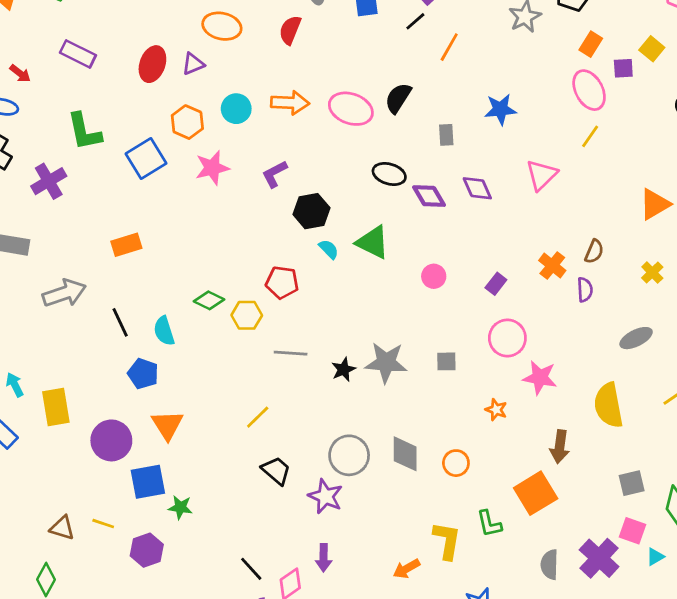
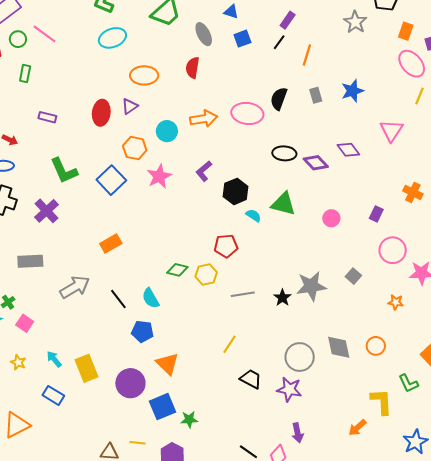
purple rectangle: (78, 54) -> (47, 117), size x0.7
gray rectangle: (446, 135) -> (316, 95), moved
gray square: (446, 361) -> (353, 276), turned -35

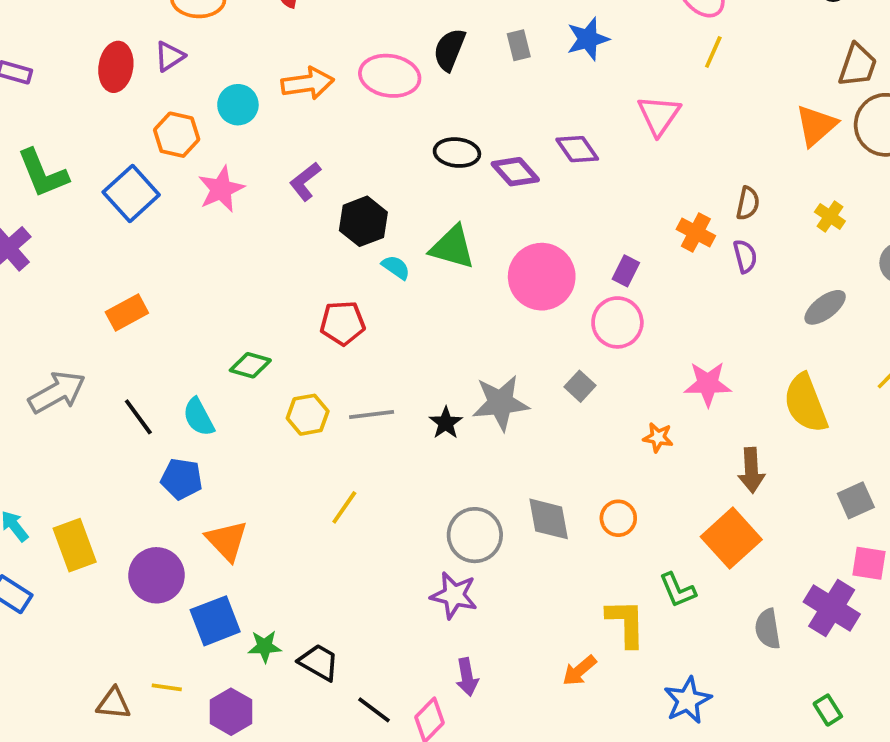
pink circle: (331, 218) -> (542, 277), size x2.0
pink circle: (393, 250) -> (617, 322), moved
yellow hexagon: (206, 274) -> (308, 415), moved
black trapezoid: (251, 379) -> (319, 662), moved

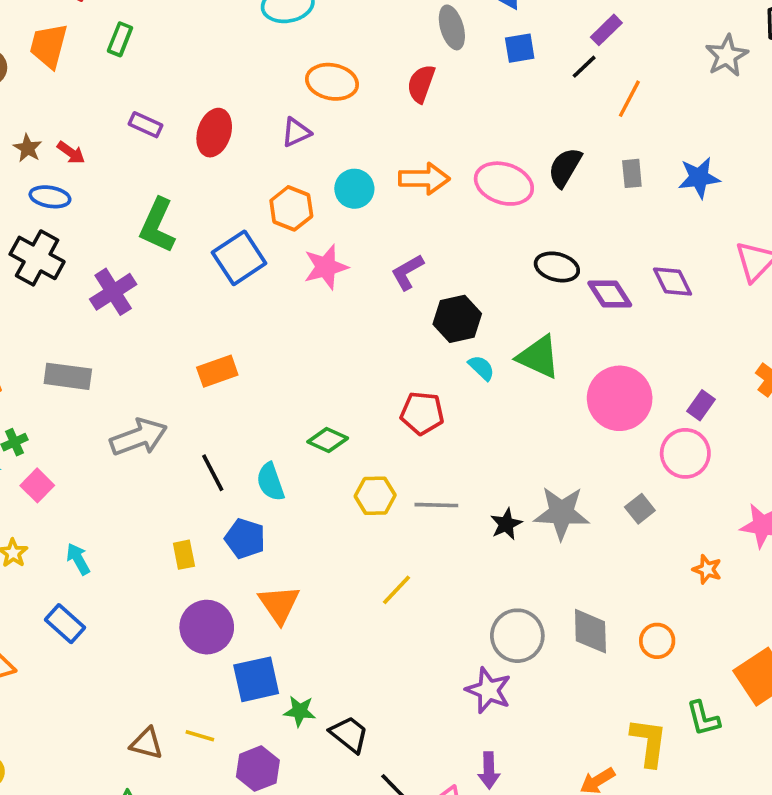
red ellipse: (116, 67) -> (214, 133), moved
green L-shape: (43, 173) -> (157, 225), turned 38
yellow rectangle: (75, 545) -> (184, 555), moved, size x0.6

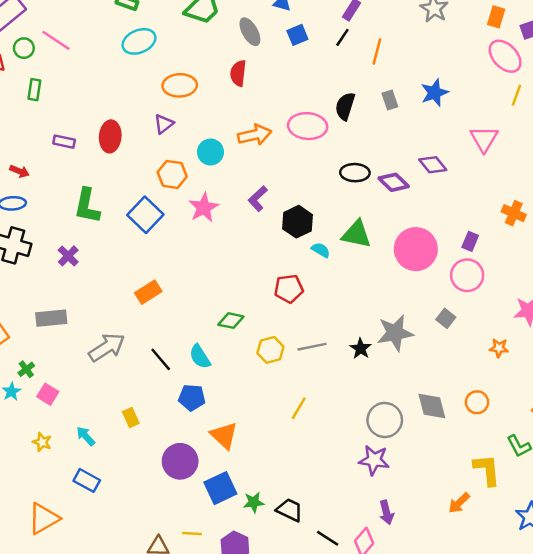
purple cross: (113, 292) -> (68, 256), size x0.7
yellow rectangle: (184, 555) -> (131, 418), moved

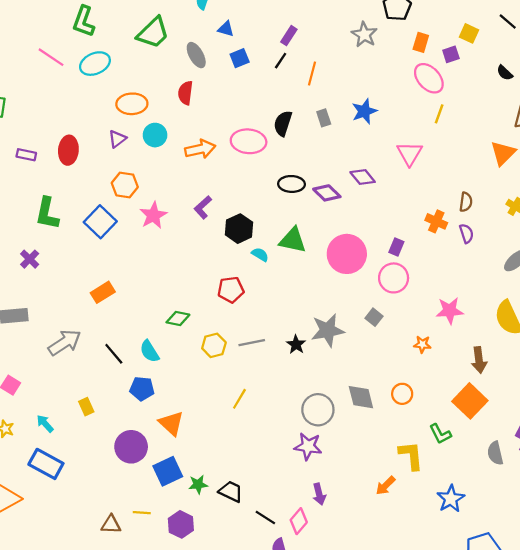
pink line: (56, 40) -> (51, 57), moved
cyan circle: (210, 152) -> (155, 135), moved
blue rectangle: (87, 480) -> (46, 464), size x1.4

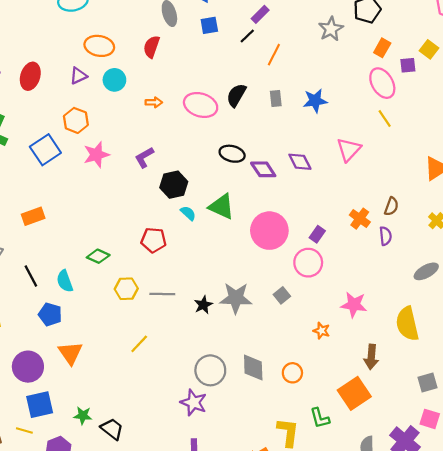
yellow line: (439, 114) -> (385, 118), turned -66
orange arrow: (200, 149) -> (154, 102), size x0.6
blue square: (168, 471) -> (40, 405), moved

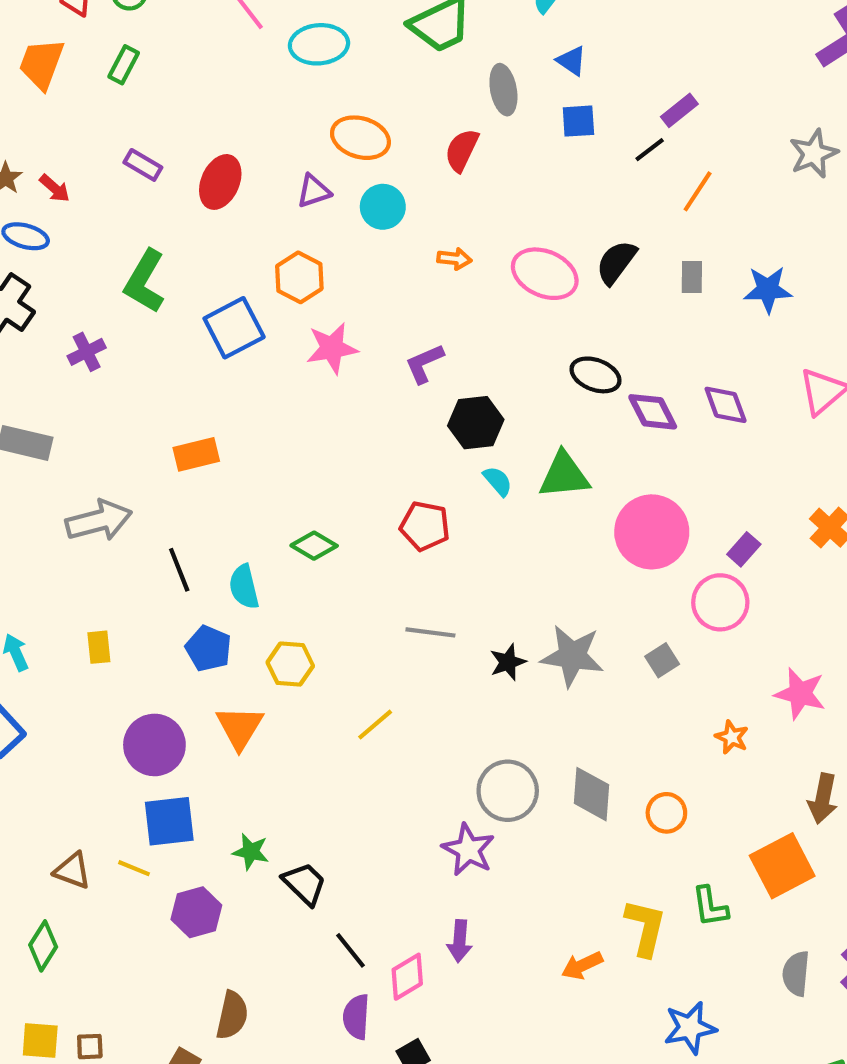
green triangle: (222, 207) -> (564, 475), turned -36
yellow hexagon: (126, 289) -> (290, 664), moved

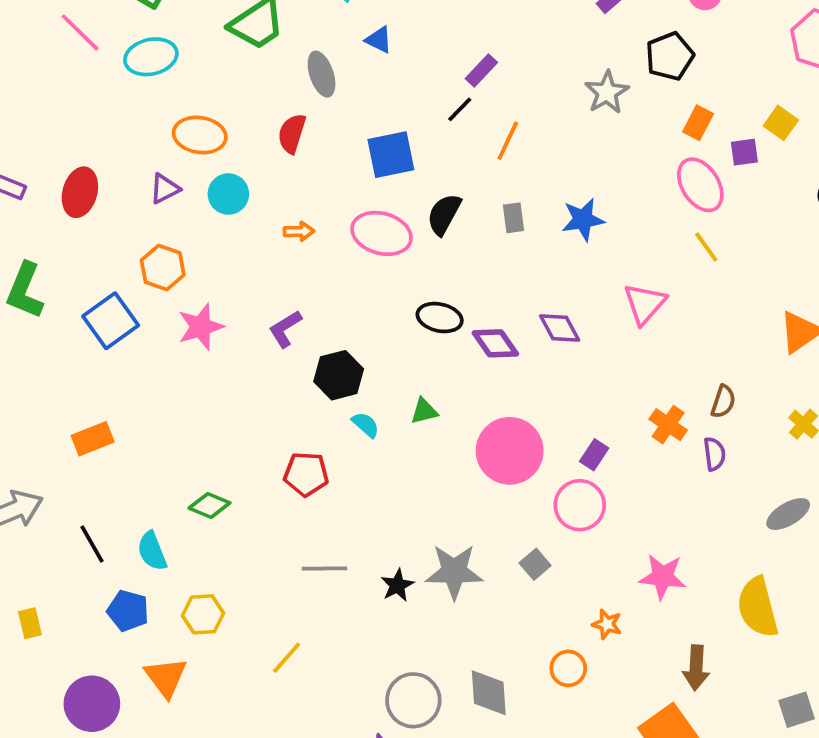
blue square: (578, 121) -> (391, 155), moved, size x1.5
green triangle: (564, 475) -> (424, 411), size x0.6
orange circle: (666, 813) -> (568, 668), moved

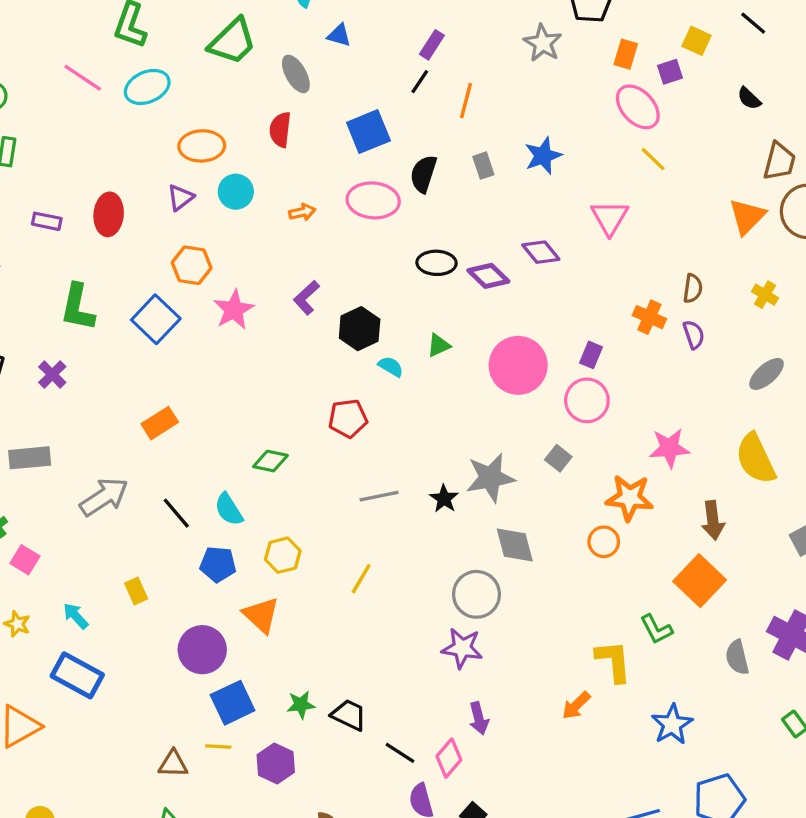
orange star: (607, 624) -> (630, 498), size x1.8
gray diamond: (489, 693) -> (515, 545), moved

